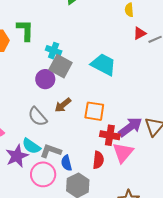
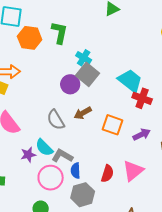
purple arrow: (130, 127) -> (142, 135), moved, size x0.7
red cross: (110, 135) -> (142, 98), moved
purple star: (17, 156) -> (28, 155), size x0.7

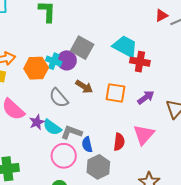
orange hexagon: (30, 38) -> (36, 68), moved
cyan cross: (84, 58) -> (54, 61), moved
brown arrow: (83, 113) -> (84, 87), turned -108
purple star: (28, 155) -> (37, 122), moved

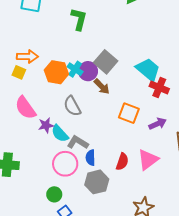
brown arrow: (84, 87) -> (102, 87), moved

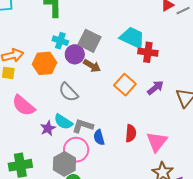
cyan cross: (75, 69) -> (60, 41), moved
orange square: (129, 113) -> (125, 85), turned 35
purple star: (46, 125) -> (48, 128), moved
pink triangle: (148, 160) -> (157, 142), moved
gray hexagon: (97, 182) -> (64, 164), moved

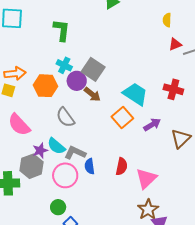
cyan trapezoid: (132, 38) -> (135, 94), moved
red cross: (148, 52) -> (173, 89), moved
gray hexagon: (64, 164) -> (32, 166), moved

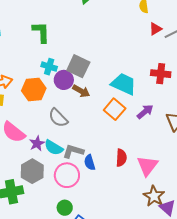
purple star: (40, 150) -> (37, 143), moved

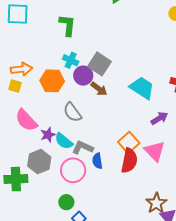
orange square: (115, 109) -> (129, 143), moved
red semicircle: (121, 158) -> (129, 161), size x1.4
pink triangle: (147, 166) -> (155, 151), moved, turned -30

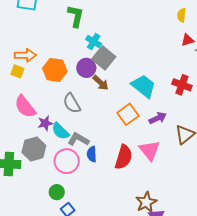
cyan cross: (71, 60) -> (94, 42), moved
orange square: (129, 143) -> (128, 114), moved

